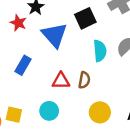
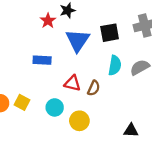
blue rectangle: (23, 65) -> (42, 60), turned 48
yellow circle: (100, 112) -> (79, 121), moved

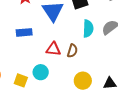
yellow square: (22, 102) -> (21, 80), moved
yellow circle: (79, 121) -> (83, 81), moved

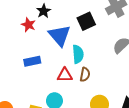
cyan semicircle: (88, 29) -> (78, 54), moved

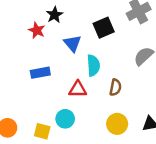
blue triangle: (60, 35) -> (72, 43), size x0.7
brown semicircle: (85, 74) -> (115, 87), moved

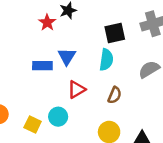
blue triangle: (72, 43) -> (67, 56), moved
cyan semicircle: (93, 65) -> (106, 60), moved
red triangle: (78, 89) -> (77, 90), turned -42

